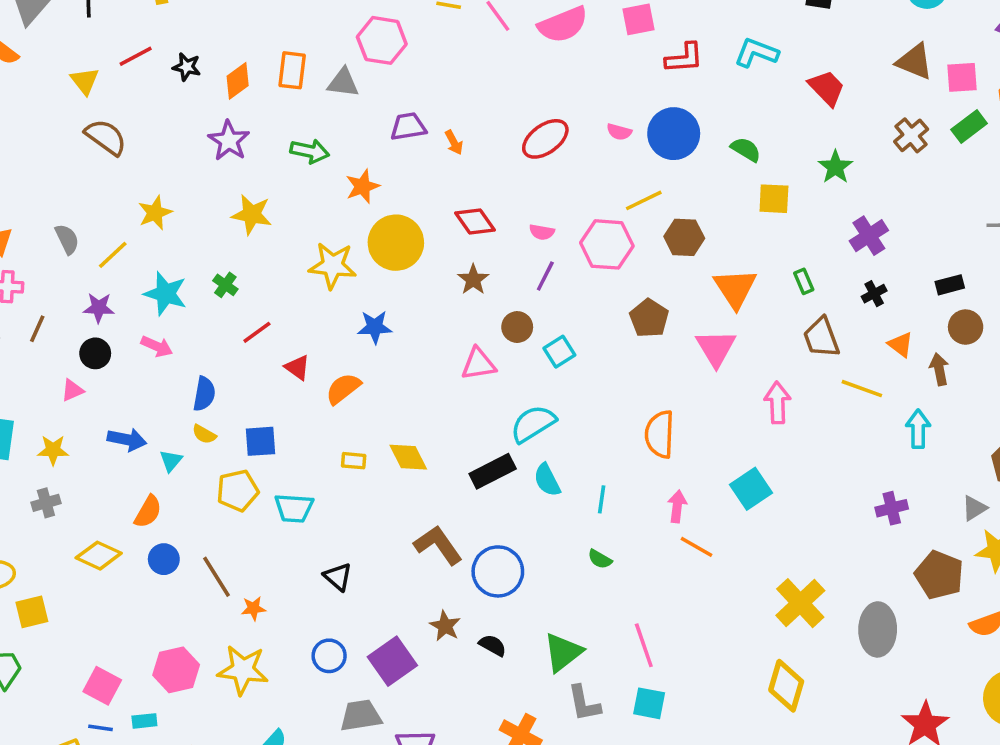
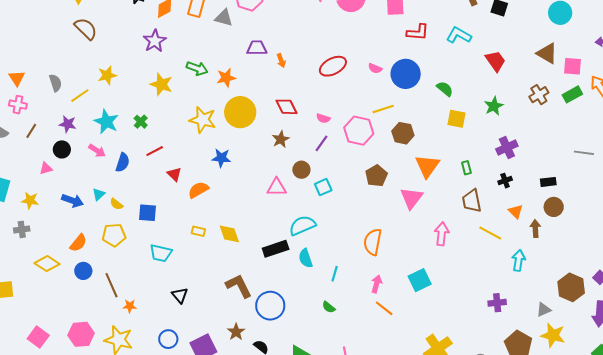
green arrow: (310, 151) -> (197, 68), moved
blue semicircle: (204, 394) -> (123, 163), moved
cyan triangle: (171, 461) -> (99, 194), moved
yellow pentagon: (238, 491) -> (114, 235), moved

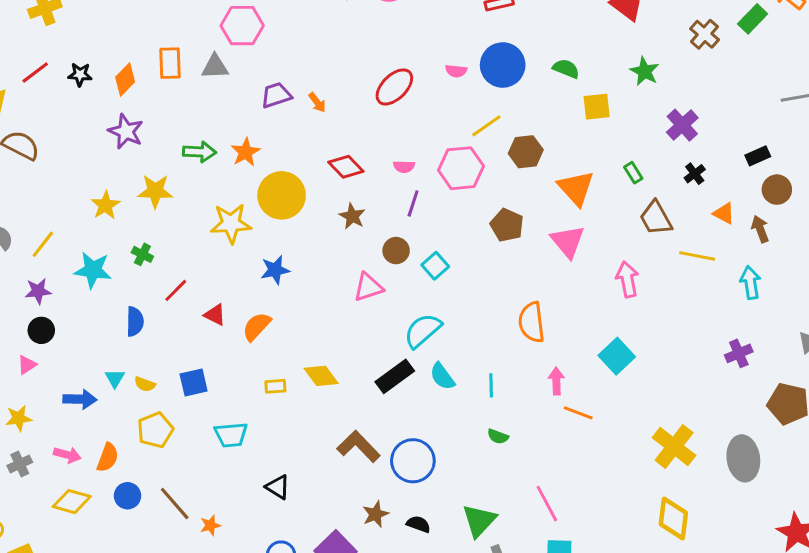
yellow star: (107, 75) -> (105, 205), moved
pink arrow: (97, 151) -> (67, 455), moved
brown star: (236, 332) -> (376, 514), turned 30

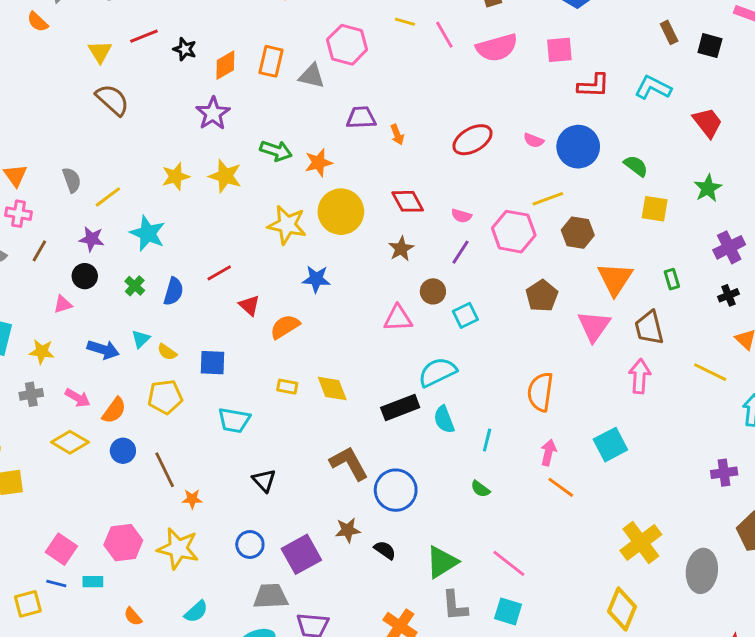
brown trapezoid: (656, 218) -> (649, 328), moved
green cross: (142, 254) -> (135, 286), moved
pink line: (547, 504) -> (509, 563), turned -39

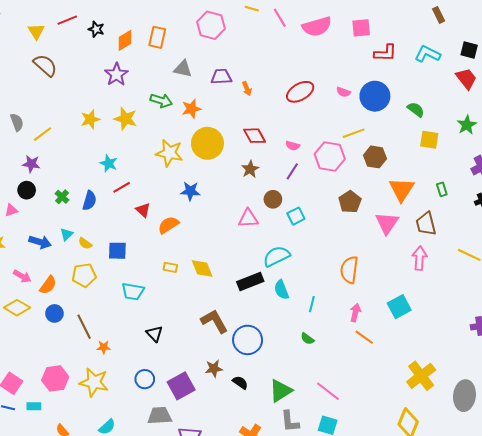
black square: (710, 46) -> (469, 50), moved
gray triangle: (312, 76) -> (183, 69), moved
cyan star: (148, 233) -> (109, 163), moved, size x0.7

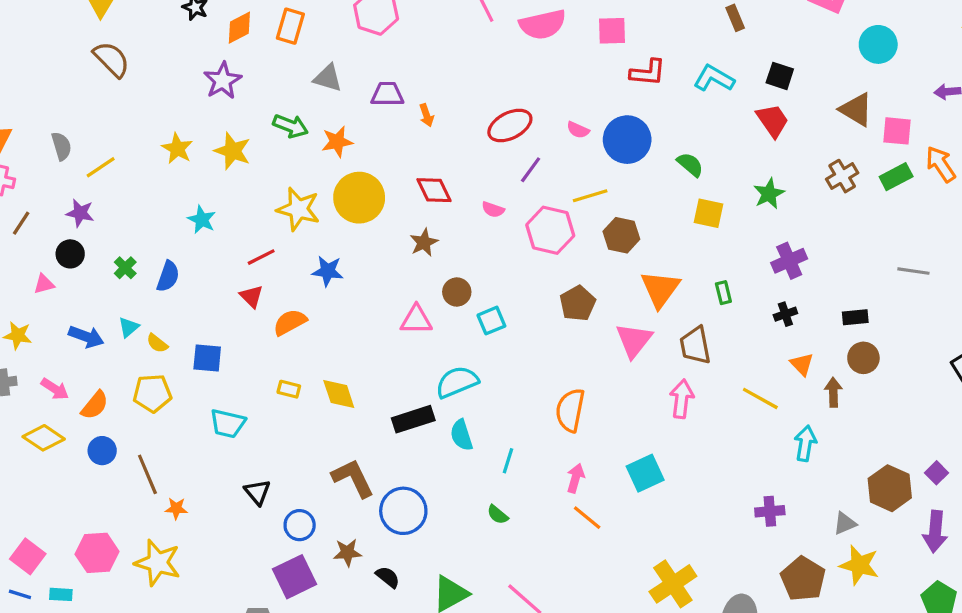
yellow star: (90, 119) -> (177, 149), turned -30
purple line: (292, 171) -> (531, 170), moved
red line: (122, 187) -> (261, 257), moved
blue circle: (145, 379) -> (300, 525), moved

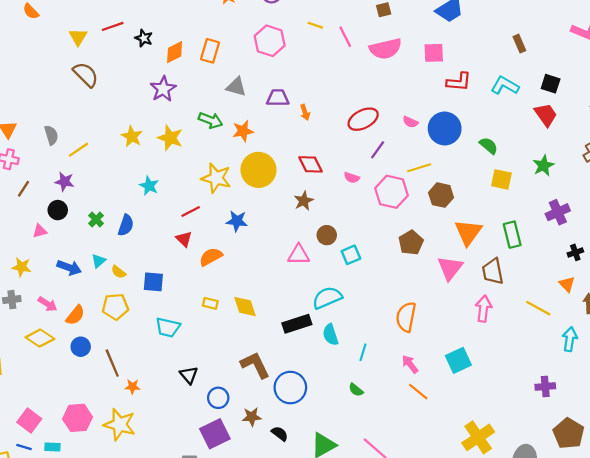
green rectangle: (723, 293) -> (512, 235), size x1.6
black cross: (785, 314) -> (575, 252), moved
pink arrow: (576, 478) -> (410, 364), turned -54

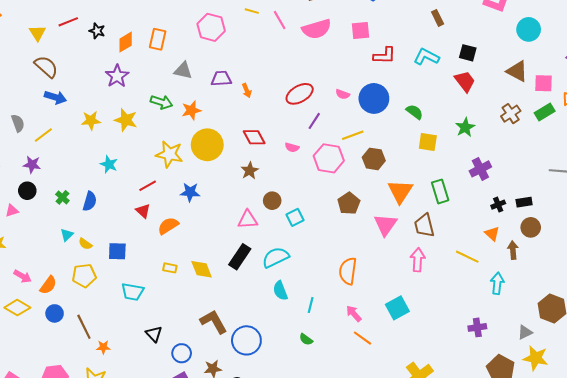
yellow star: (132, 136) -> (91, 120), turned -30
blue arrow: (69, 268) -> (55, 97), moved
black rectangle: (297, 324) -> (240, 257), moved, turned -35

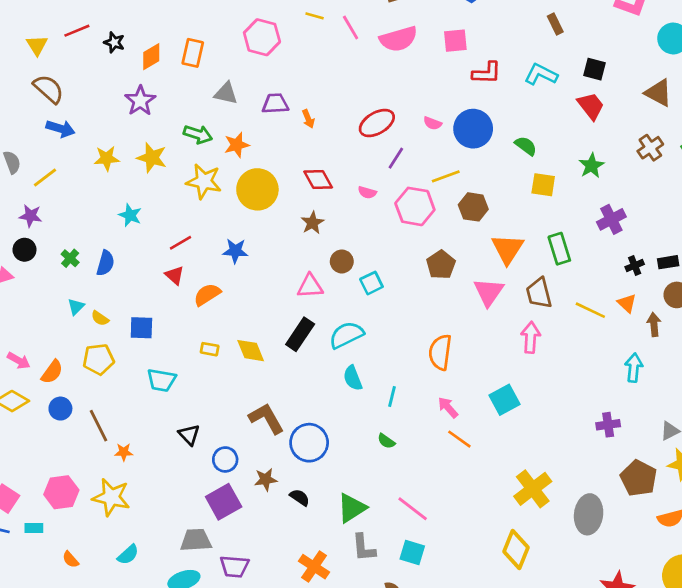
yellow star: (169, 154) -> (204, 181), moved
yellow line: (467, 257) -> (590, 310), moved

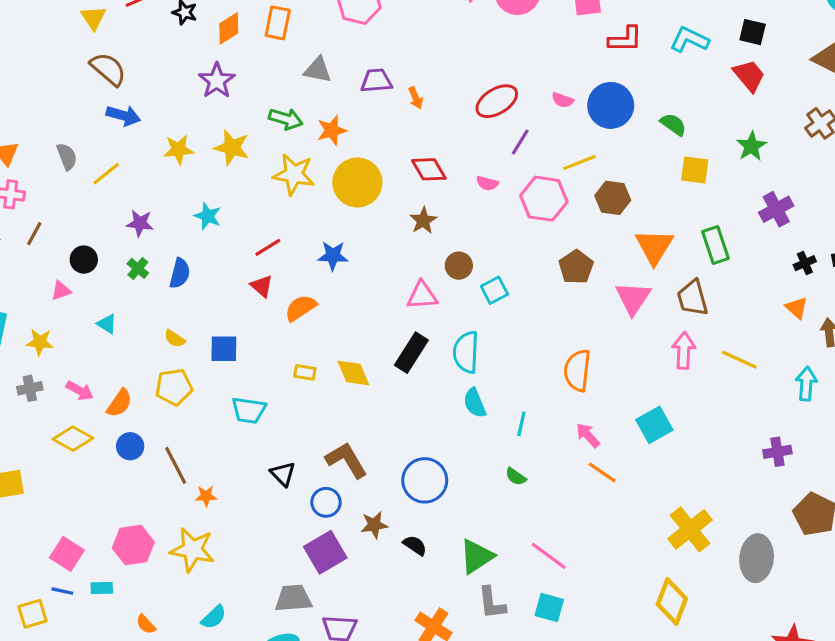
purple star: (31, 216) -> (140, 223), moved
cyan triangle: (76, 307) -> (107, 324), moved, turned -42
yellow line: (590, 310) -> (739, 360), moved
cyan semicircle: (346, 335) -> (466, 352), turned -60
brown L-shape: (266, 418) -> (347, 460), moved

